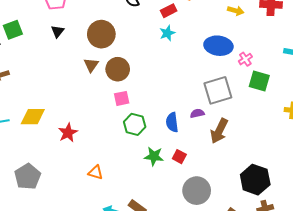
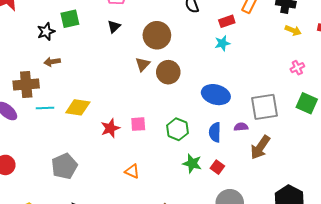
blue ellipse: (218, 46) -> (216, 95), moved
pink cross: (245, 59) -> (297, 68), moved
pink square: (122, 98) -> (138, 124), moved

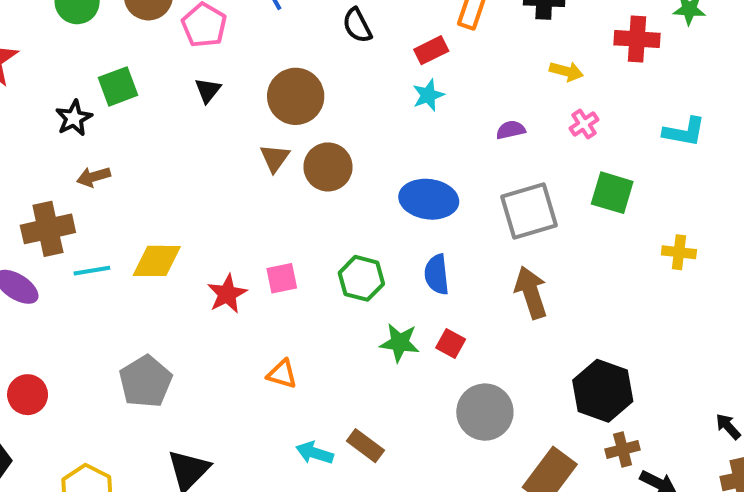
yellow arrow: (293, 30) -> (566, 71), moved
purple semicircle: (241, 127) -> (511, 130), moved
brown arrow: (260, 147) -> (531, 293), turned 135

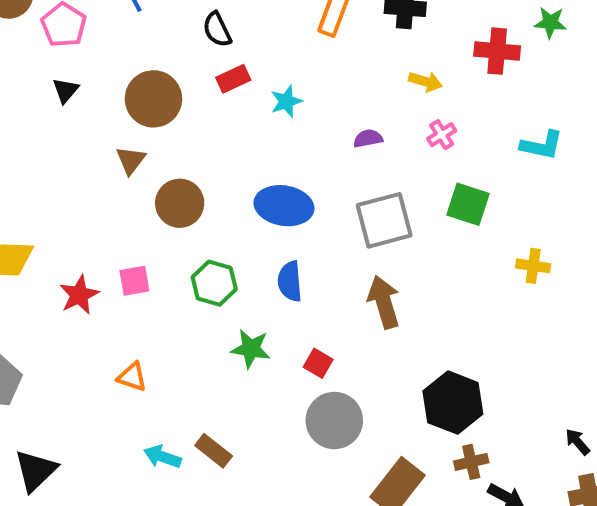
red rectangle: (431, 50) -> (233, 79), moved
brown circle: (328, 167) -> (180, 203), moved
red square: (451, 343) -> (318, 363), moved

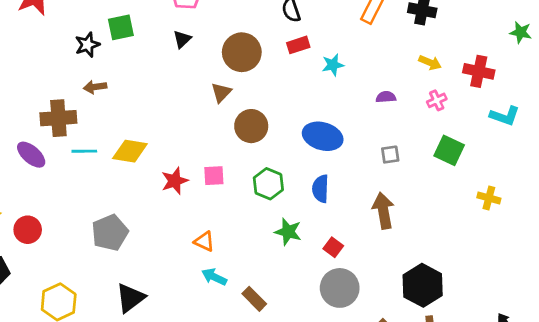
red cross: (497, 51) -> (479, 71), moved
gray square: (384, 220) -> (390, 155), size x0.5
cyan arrow: (162, 457) -> (214, 277), moved

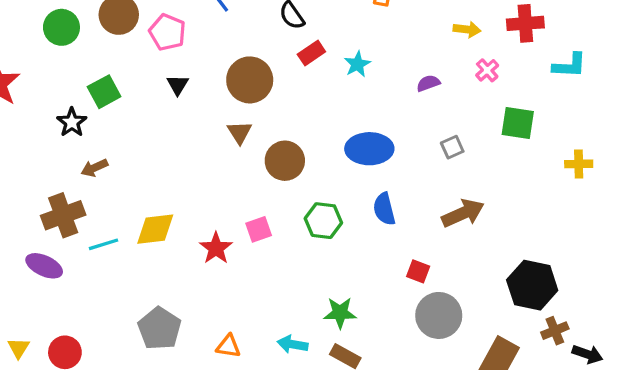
brown arrow: (383, 211) -> (463, 213), turned 92
green star: (288, 232) -> (340, 313), moved
orange triangle: (204, 241) -> (228, 346), moved

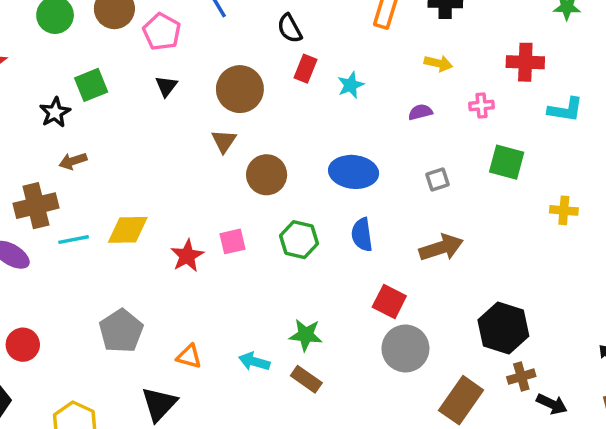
yellow arrow: (467, 29) -> (438, 63), moved
red rectangle: (311, 53) -> (305, 69), turned -40
pink cross: (487, 70) -> (482, 105), turned 30
red square: (418, 271) -> (389, 302), size x1.4

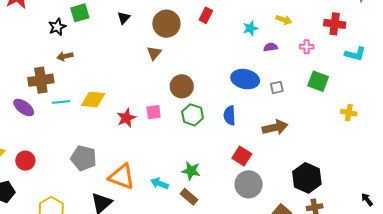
cyan star: (351, 85) -> (250, 28), moved
blue ellipse: (354, 172) -> (245, 79), moved
brown circle: (267, 175) -> (182, 86), moved
gray pentagon: (121, 331) -> (84, 158), turned -30
orange triangle: (189, 356) -> (122, 177), size x1.8

